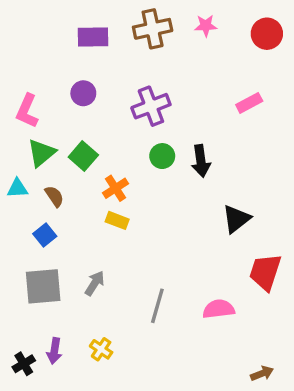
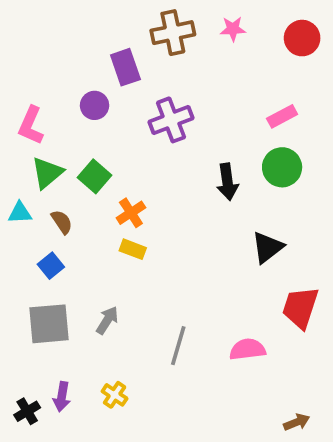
purple rectangle: (93, 37) -> (125, 67), moved, turned 72
green circle: (162, 156) -> (282, 167), moved, size x1.4

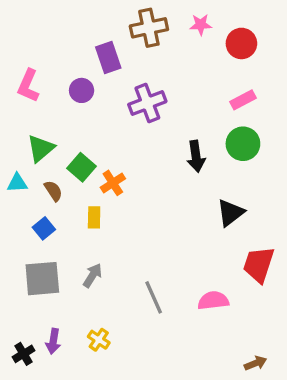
red circle: (302, 38) -> (241, 43), moved
pink L-shape: (31, 125) -> (28, 86), moved
green square: (95, 176) -> (82, 167), moved
yellow rectangle: (133, 249) -> (94, 217), moved, turned 70
gray line: (178, 346) -> (154, 297), turned -40

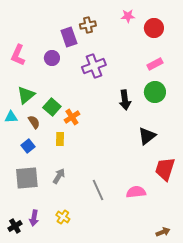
brown cross: (149, 28) -> (88, 25), moved, size x0.7

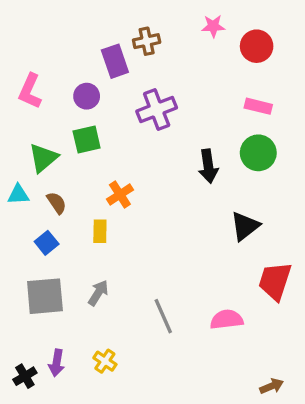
pink rectangle: (155, 64) -> (258, 106), turned 42
green square: (52, 107) -> (87, 140), moved, turned 36

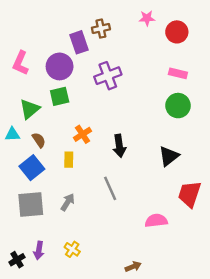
purple circle: (87, 96) -> (60, 66), size x1.5
black arrow: (208, 166) -> (119, 146), moved
blue square: (47, 243) -> (32, 168), size x1.5
gray line: (163, 316) -> (110, 188), moved
brown arrow: (272, 386) -> (133, 267), moved

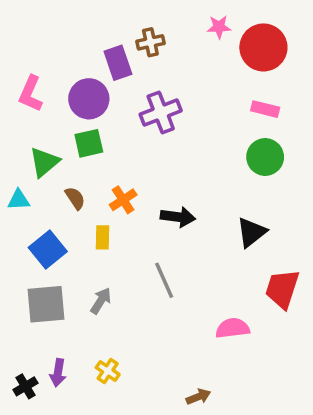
red circle: (177, 32) -> (263, 47), size x1.4
brown semicircle: (39, 140) -> (75, 198), moved
black arrow: (119, 146) -> (178, 217), turned -75

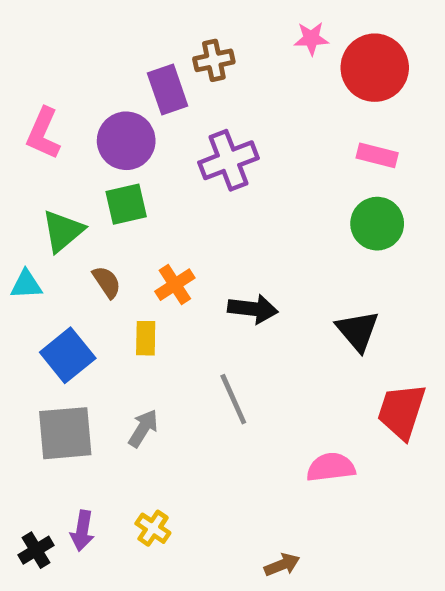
black triangle: (251, 232) -> (358, 331), turned -32

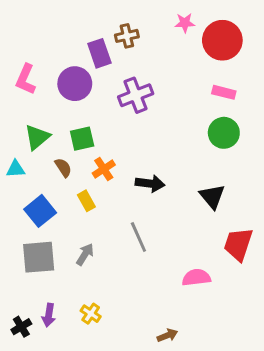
green square: (126, 204) -> (82, 139), moved
yellow rectangle: (146, 338) -> (86, 201), turned -30

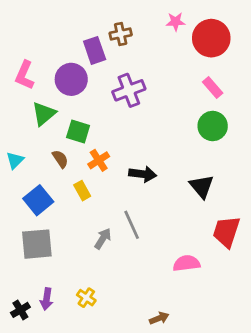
pink rectangle: (224, 92) -> (213, 88), turned 35
green triangle: (37, 137) -> (44, 114), moved
green square: (82, 139) -> (78, 131), turned 30
cyan triangle: (15, 169) -> (15, 160), turned -42
gray arrow: (85, 254) -> (103, 239), moved

